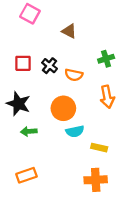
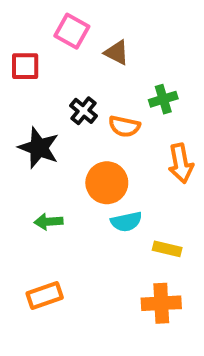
pink square: (30, 14) -> (72, 31), moved
green cross: (106, 59) -> (163, 99), moved
red square: (23, 63) -> (25, 66), moved
black star: (18, 104) -> (39, 148), moved

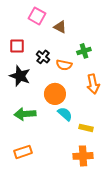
red square: (25, 66) -> (17, 46), moved
green arrow: (49, 222) -> (25, 114), size x1.5
cyan semicircle: (126, 222) -> (65, 114), turned -126

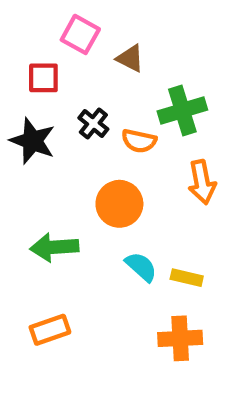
red square: (17, 46) -> (43, 78), moved
green cross: (84, 51) -> (182, 110), size x1.5
black star: (20, 76) -> (33, 141), moved
cyan semicircle: (65, 114) -> (141, 267), moved

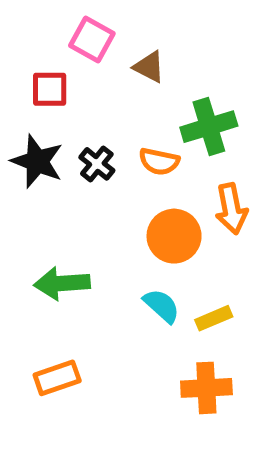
black cross: (93, 123) -> (97, 164), moved
orange circle: (119, 204) -> (174, 236), moved
yellow rectangle: (187, 278) -> (214, 318), turned -36

